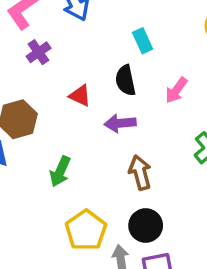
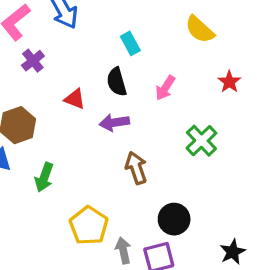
green arrow: (60, 171) -> (44, 177), moved
black circle: (146, 226) -> (174, 219), moved

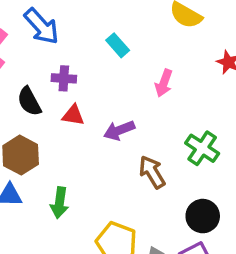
purple cross: (33, 61) -> (64, 78), moved, turned -35
black semicircle: (117, 82) -> (29, 101), moved
green cross: (201, 141) -> (202, 148), moved

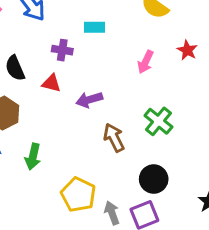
cyan rectangle: (118, 45) -> (94, 27), turned -54
purple cross: (64, 78) -> (62, 50), moved
pink arrow: (164, 83) -> (145, 62), moved

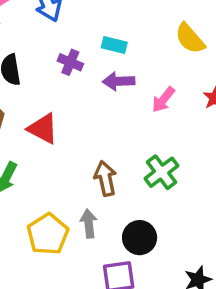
red triangle: (51, 83) -> (43, 129), moved, size x1.4
purple arrow: (89, 100) -> (119, 81), moved
gray arrow: (112, 213) -> (89, 224), moved

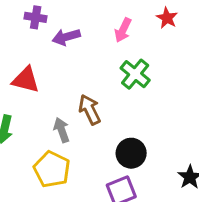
purple arrow: (119, 81) -> (66, 37), moved
green cross: (161, 172) -> (135, 74), moved
gray arrow: (89, 224) -> (62, 130), moved

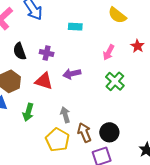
purple cross: (36, 17) -> (47, 53), moved
purple arrow: (66, 37) -> (72, 74), moved
brown arrow: (90, 110) -> (84, 133), moved

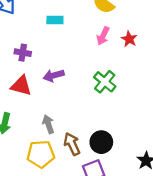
pink arrow: (109, 52) -> (103, 36), moved
yellow pentagon: (57, 140) -> (41, 154), turned -30

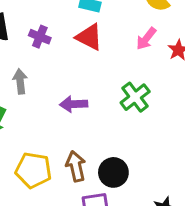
purple arrow: (54, 75) -> (74, 104), moved
red triangle: (21, 86) -> (89, 37), moved
gray arrow: (48, 124) -> (20, 81), moved

